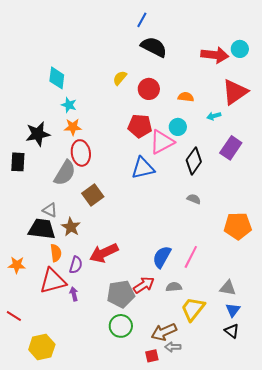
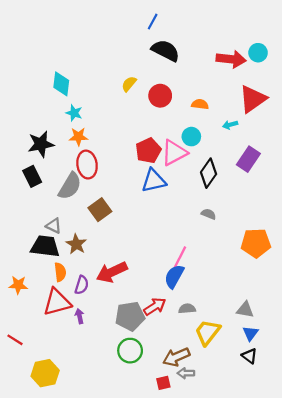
red pentagon: (140, 126) -> (148, 151), moved, turned -30
black rectangle: (18, 162) -> (32, 176), moved, turned -30
pink line: (191, 257) -> (180, 258), moved

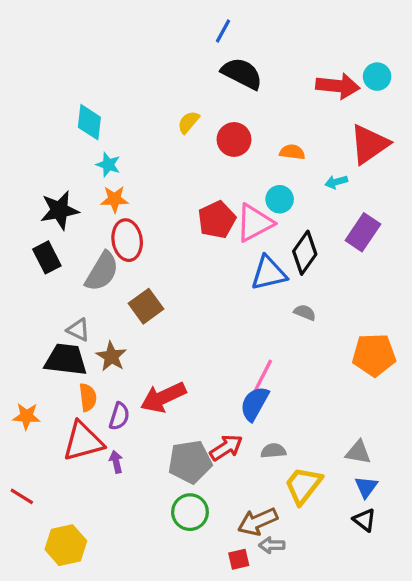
blue triangle: (154, 181) -> (269, 273), moved

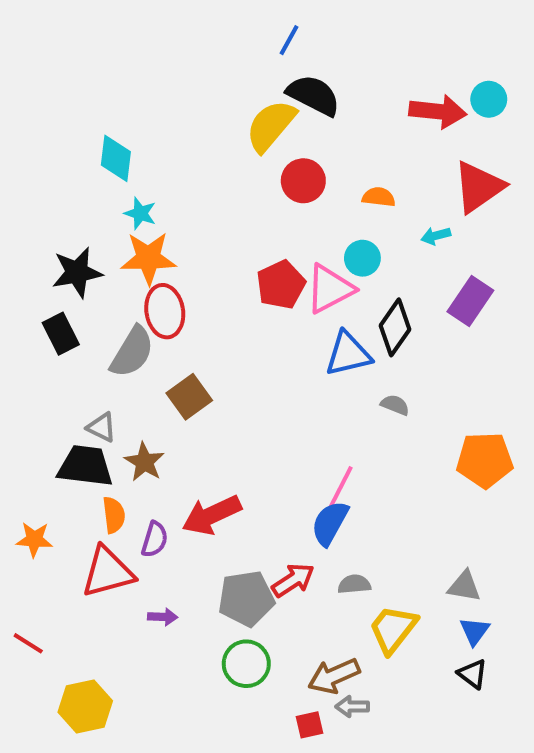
yellow semicircle: (188, 122) -> (271, 126), moved, size x1.8
orange star: (115, 199) -> (148, 258), size x1.5
purple arrow: (116, 462) -> (163, 617), moved, turned 105

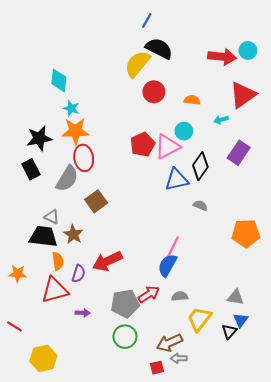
black triangle: (472, 674) -> (229, 331), moved, turned 35

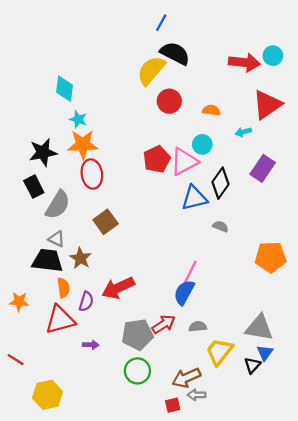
gray semicircle: (67, 179) -> (58, 205), moved
gray triangle: (236, 297) -> (259, 328), size x1.5

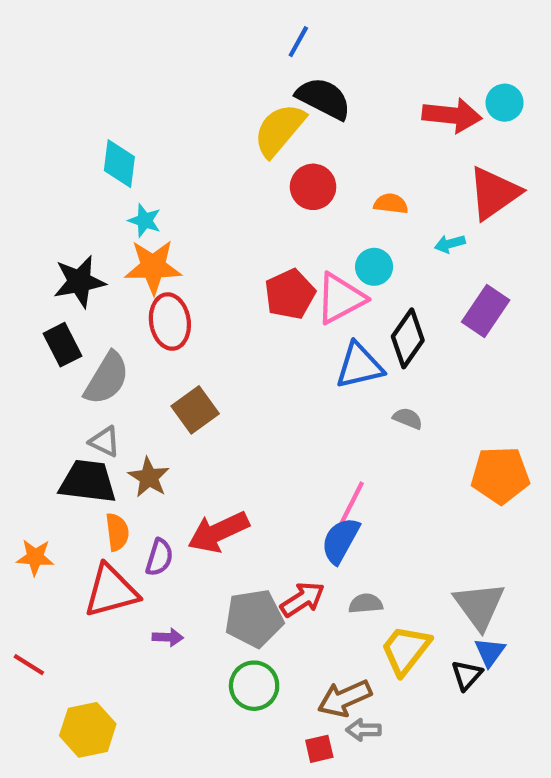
gray triangle: (259, 328) -> (479, 606), turned 44

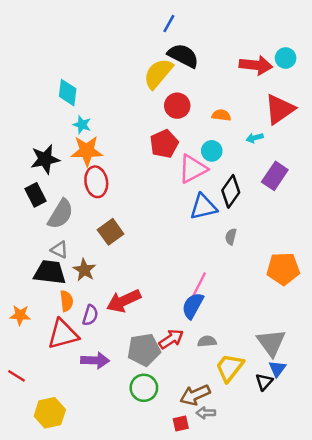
red pentagon: (290, 294) -> (164, 144), moved
gray semicircle: (408, 418) -> (231, 237), turned -98
purple arrow: (168, 637) -> (95, 360), size x1.6

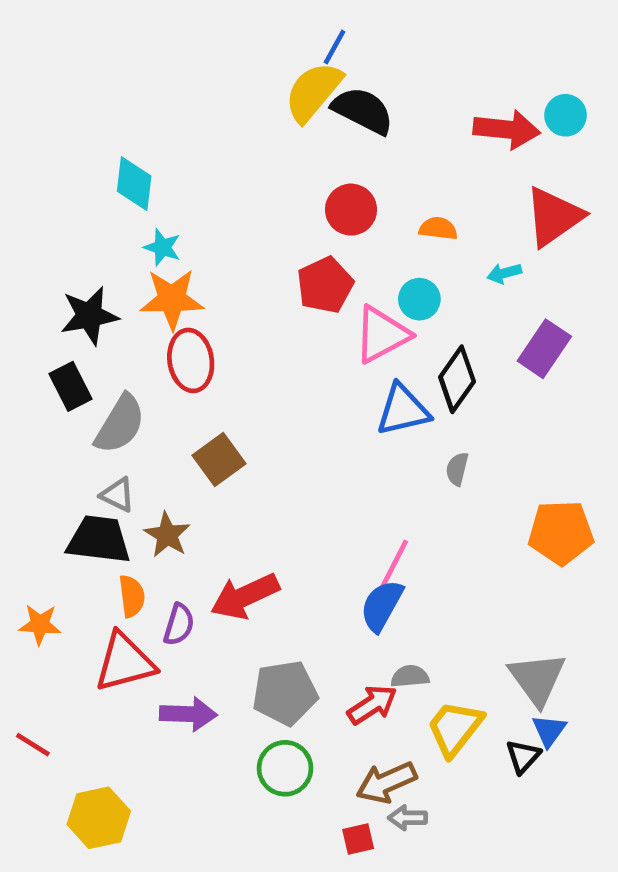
yellow semicircle: (158, 74) -> (313, 92), moved
red arrow: (171, 339) -> (372, 705), moved

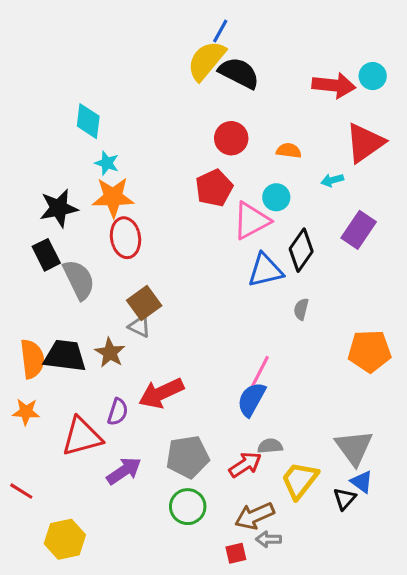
gray semicircle: (120, 424) -> (79, 280), turned -57
gray triangle: (118, 495) -> (139, 326), moved
orange semicircle: (132, 596) -> (32, 359), moved, size x1.4
purple arrow: (188, 714) -> (124, 471), turned -36
blue triangle: (549, 731) -> (362, 482), turned -30

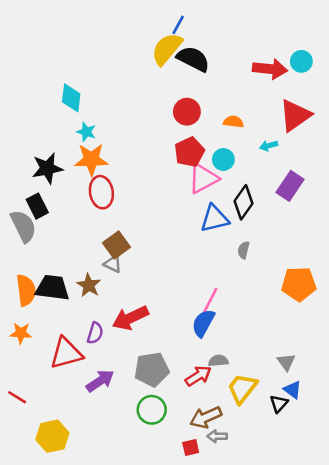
red pentagon: (214, 188) -> (189, 152), moved
gray semicircle: (79, 280) -> (23, 226), moved
gray triangle: (354, 448) -> (286, 362), size x0.6

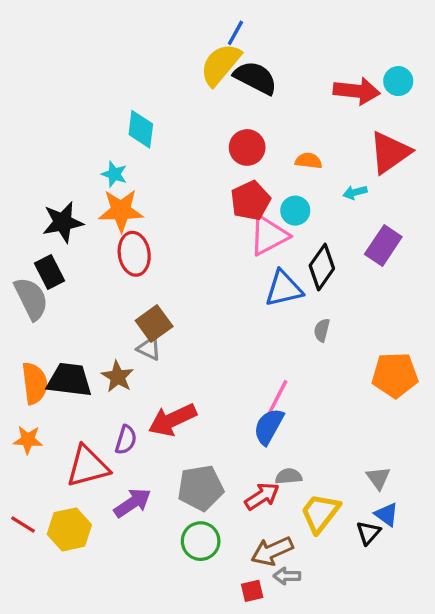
cyan diamond: (71, 98) -> (141, 129), moved
yellow hexagon: (52, 436) -> (69, 529), moved

